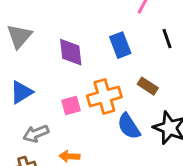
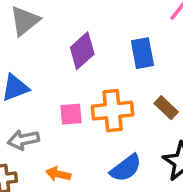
purple diamond: (71, 52) -> (82, 51), turned 44
blue semicircle: (129, 126) -> (126, 168), moved, turned -104

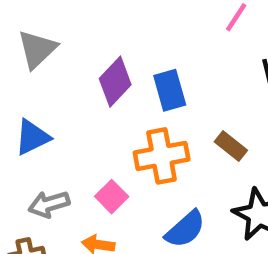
blue rectangle: (142, 53) -> (170, 90), moved
pink square: (71, 114) -> (112, 197), moved, turned -35

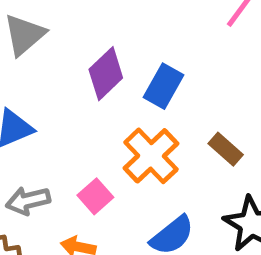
blue rectangle: (170, 90) -> (164, 86), turned 42
orange cross: (162, 156) -> (151, 156), turned -36

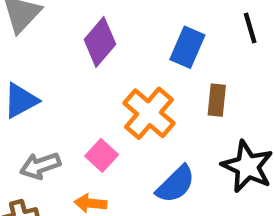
blue rectangle: (164, 86) -> (187, 47), moved
brown rectangle: (226, 149) -> (217, 100), turned 60

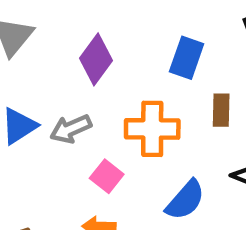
orange cross: (149, 113) -> (152, 129), turned -36
gray arrow: (40, 166) -> (71, 129), moved

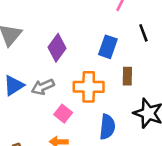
blue semicircle: (185, 200) -> (107, 127), turned -35

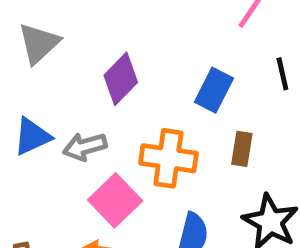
pink square: (63, 114) -> (115, 200), size x1.5

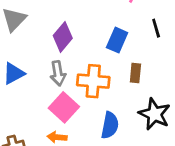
gray arrow: (85, 147) -> (58, 73), moved, turned -80

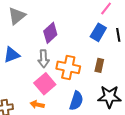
blue rectangle: (117, 40) -> (98, 32), moved
black star: (155, 114) -> (109, 97), turned -30

